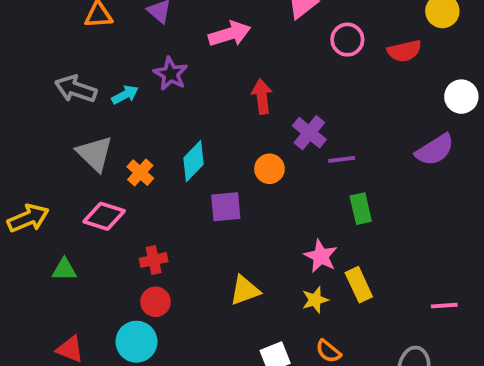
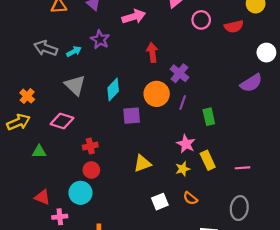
gray triangle: (95, 154) -> (75, 85), moved
purple line: (342, 159) -> (183, 103), moved, turned -64
orange circle: (269, 169) -> (157, 94), size x1.5
orange cross: (140, 173) -> (27, 96), moved
pink line: (444, 306) -> (243, 168), moved

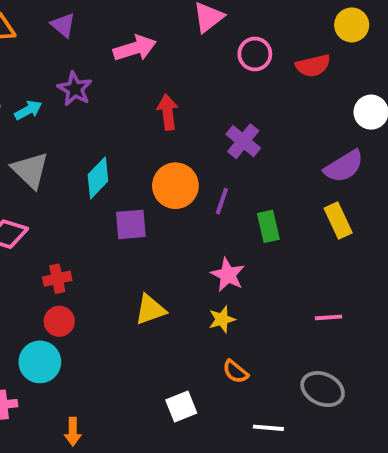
purple cross: (179, 73) -> (243, 141), moved
yellow rectangle: (208, 160) -> (338, 221), moved
white square: (160, 202) -> (181, 406), moved
gray ellipse: (239, 208) -> (323, 389), turned -75

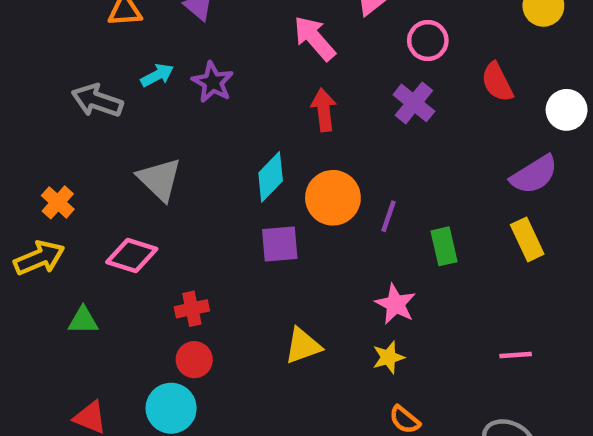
pink arrow: (135, 48) -> (314, 38), moved, turned -114
red semicircle: (313, 66) -> (497, 82), moved, turned 76
cyan arrow: (28, 110) -> (157, 75), moved
purple cross: (243, 141) -> (414, 103), moved
cyan diamond: (98, 178) -> (271, 177), moved

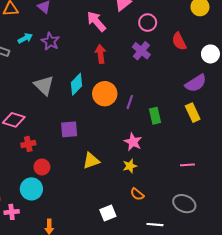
gray triangle: (160, 179) -> (44, 85), moved
purple square: (280, 244) -> (69, 129), moved
red cross: (192, 309) -> (28, 144), moved

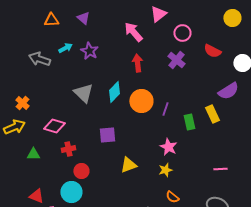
red semicircle: (179, 41) -> (212, 51), turned -36
yellow rectangle: (193, 113) -> (212, 114), moved

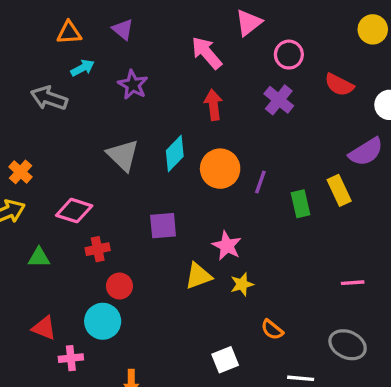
cyan arrow: (65, 48) -> (83, 68), moved
pink star: (168, 147) -> (227, 246), moved
yellow star: (165, 170) -> (242, 284), moved

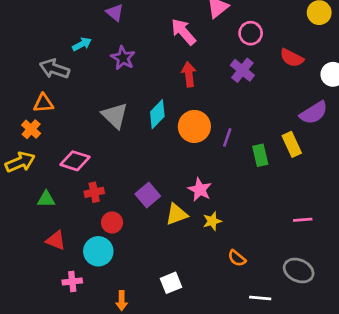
orange triangle: (69, 33) -> (43, 103), moved
purple square: (163, 226) -> (148, 195), moved, turned -35
red triangle: (44, 328) -> (56, 240), moved
white square: (225, 360) -> (171, 283), moved

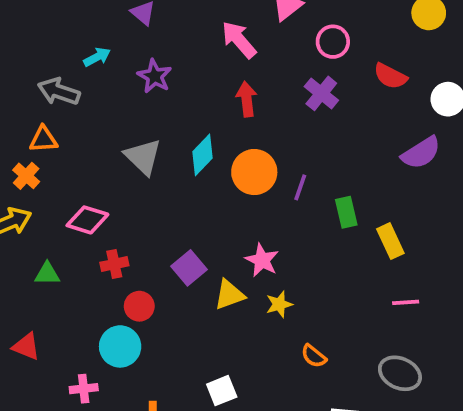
yellow rectangle: (292, 144) -> (390, 241), moved
red triangle: (56, 240) -> (26, 346), moved

